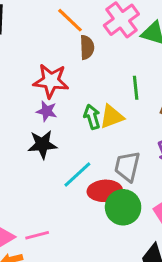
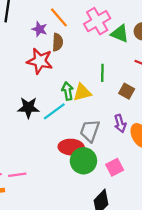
brown semicircle: (87, 47) -> (58, 42), moved
purple star: (47, 111) -> (40, 29), moved
cyan line: (77, 174) -> (54, 111), moved

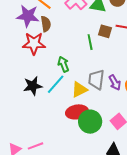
purple star: (40, 29) -> (28, 16), size x1.6
brown square: (127, 91) -> (105, 31), moved
yellow triangle: (82, 92) -> (79, 90), moved
gray trapezoid: (90, 131) -> (96, 80), moved

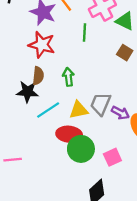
brown semicircle: (46, 24) -> (38, 76), moved
green line: (90, 42) -> (84, 32), moved
purple arrow: (115, 83) -> (120, 113), turned -49
cyan line: (56, 84) -> (48, 110), moved

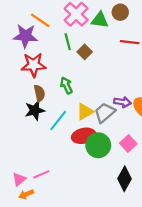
brown square: (125, 53) -> (85, 52), moved, turned 32
gray trapezoid: (101, 104) -> (105, 113), moved, turned 45

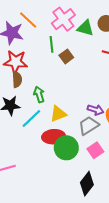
green arrow: (66, 85) -> (39, 94), moved
brown semicircle: (39, 93) -> (17, 79), moved
gray trapezoid: (105, 113) -> (89, 126), moved

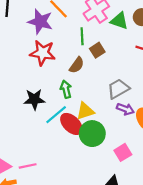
brown semicircle: (17, 79) -> (77, 65), moved, turned 35
gray trapezoid: (89, 126) -> (118, 89), moved
red ellipse: (54, 137) -> (71, 124), moved, turned 45
green circle: (66, 148) -> (92, 134), moved

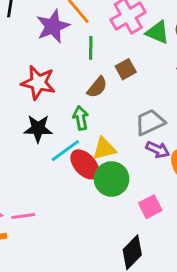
purple star: (40, 22) -> (53, 26), turned 30
green line: (82, 36) -> (91, 48), moved
red star: (43, 53) -> (38, 83), moved

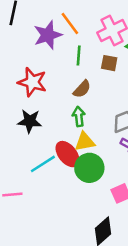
brown square: (126, 69) -> (109, 63), moved, turned 36
green arrow: (81, 118) -> (79, 116), moved
cyan line: (65, 151) -> (43, 164), moved

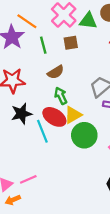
brown semicircle: (82, 89) -> (56, 72), turned 35
red ellipse: (67, 154) -> (54, 117), moved
cyan line: (43, 164) -> (42, 131), moved, turned -60

